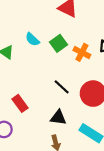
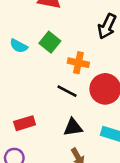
orange cross: (82, 52) -> (78, 63), moved
red rectangle: (20, 103) -> (25, 123), turned -56

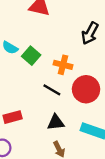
green square: (50, 42) -> (31, 56), moved

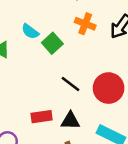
orange cross: (63, 65) -> (85, 24), moved
red rectangle: (13, 117) -> (42, 117), moved

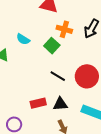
green square: (52, 43) -> (52, 46), moved

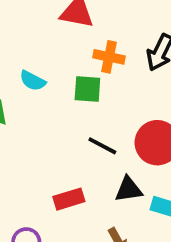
green square: (52, 46) -> (87, 89), turned -35
black triangle: (60, 104) -> (129, 189), moved

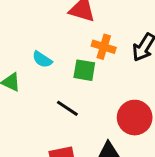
black line: (102, 146) -> (67, 108), moved

